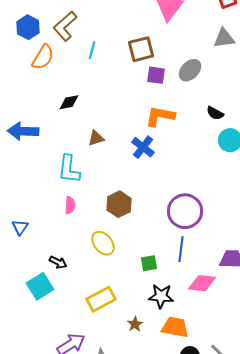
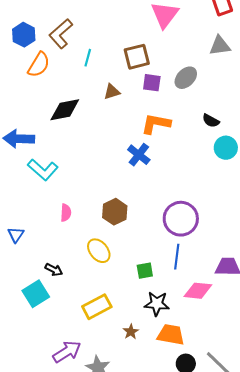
black diamond: (69, 102) -> (65, 110), size x1.5
brown triangle: (96, 138) -> (112, 92), moved
cyan L-shape: (69, 169) -> (43, 170), moved, turned -56

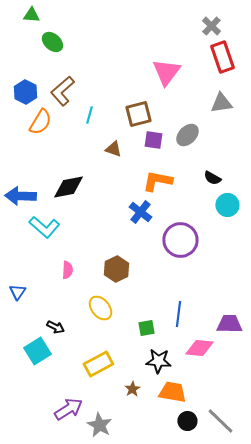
brown triangle: (112, 92) -> (113, 149), turned 36
black diamond: (65, 110) -> (68, 187), moved
purple circle: (181, 219) -> (180, 240), moved

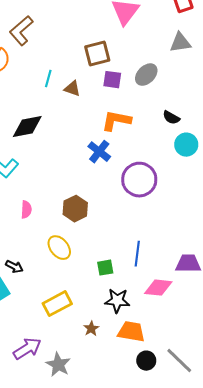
cyan line: (89, 115) -> (48, 79), moved

